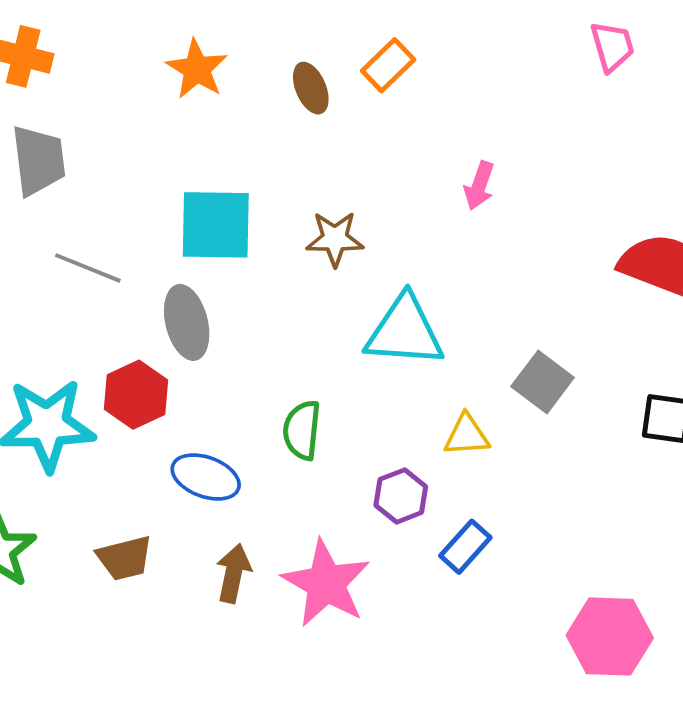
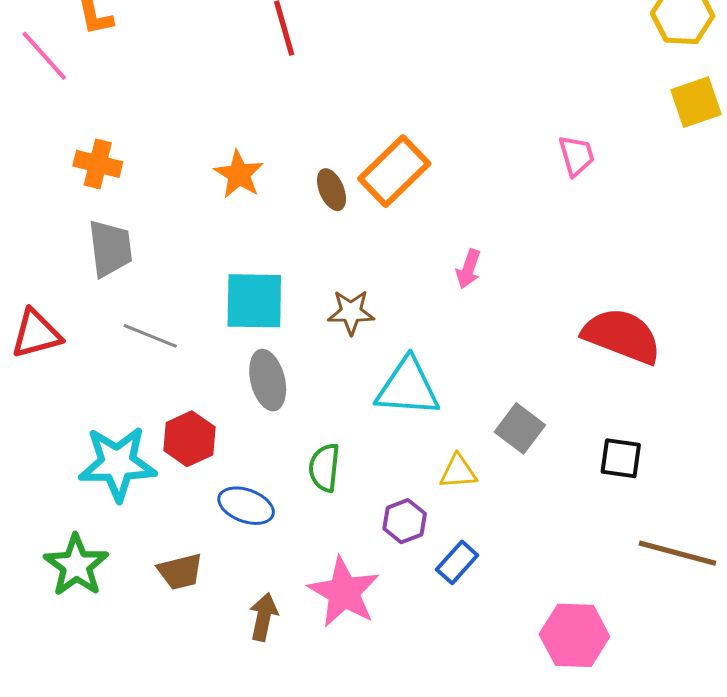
orange rectangle: (388, 65) -> (394, 171), size x1.6
gray ellipse: (187, 322) -> (268, 380), moved
brown arrow: (234, 573) -> (264, 617), moved

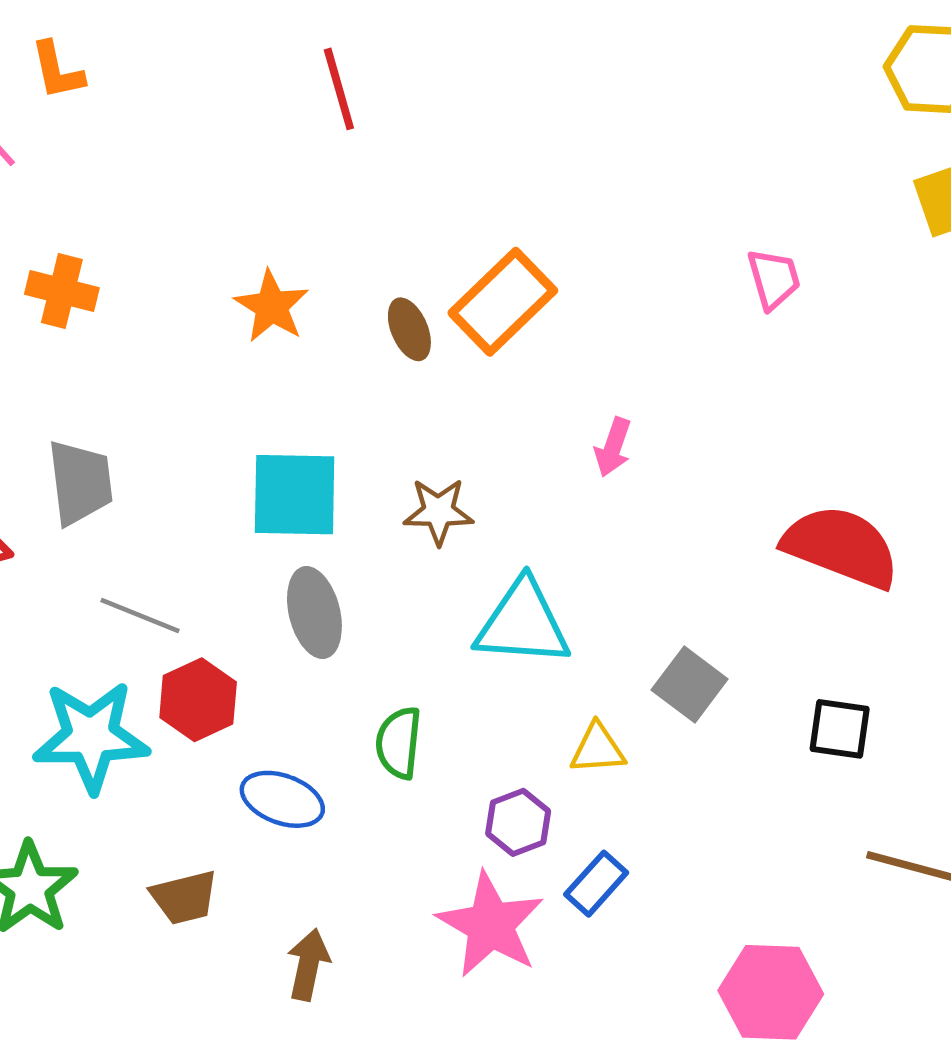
gray trapezoid: (110, 248) -> (80, 482), moved
gray line: (150, 336) -> (140, 616), moved
pink star: (344, 592) -> (491, 925), moved

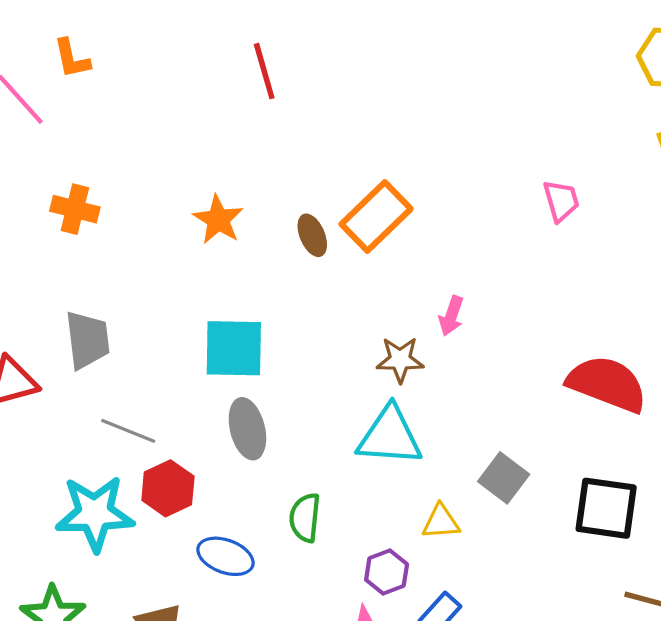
brown star: (438, 511) -> (400, 360), moved
black square: (840, 729) -> (606, 508), size x1.5

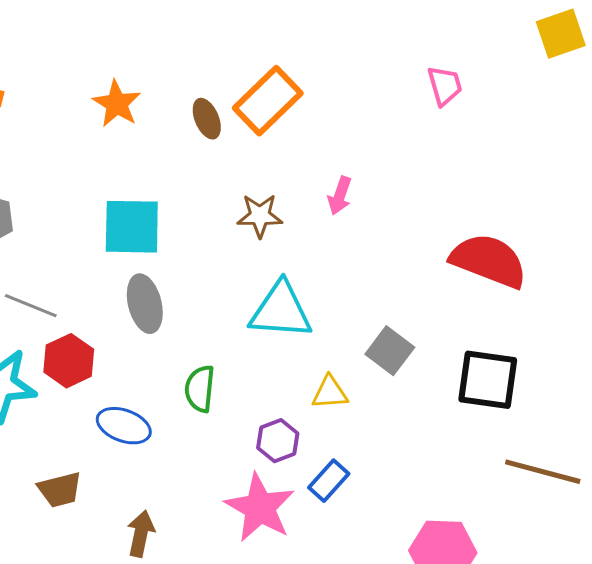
brown star: (400, 360) -> (260, 216), moved

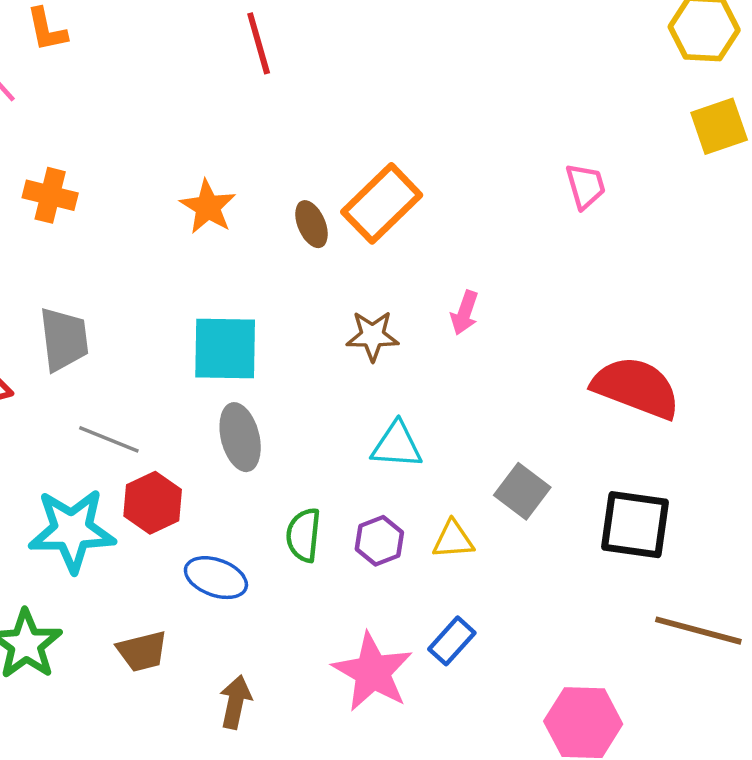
cyan triangle: (281, 311) -> (397, 445), size x0.7
purple hexagon: (278, 441) -> (379, 541), moved

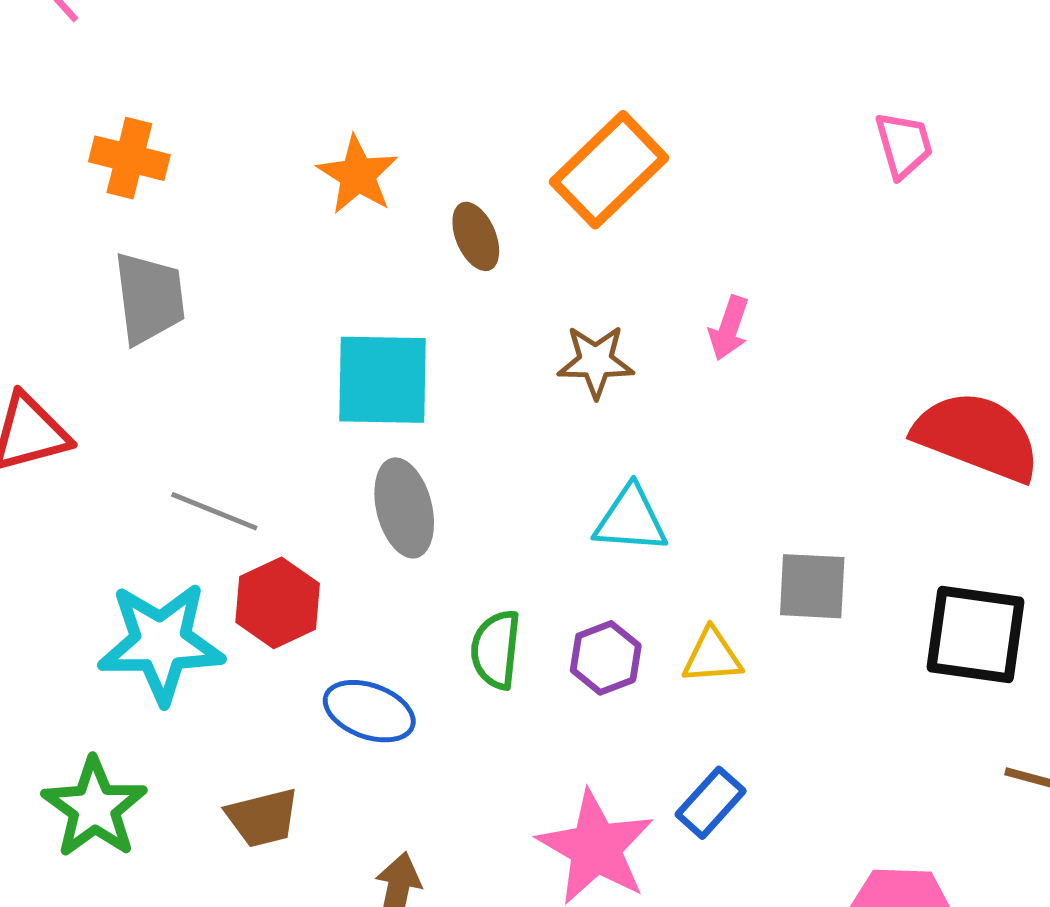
brown ellipse: (311, 224) -> (476, 236), moved
gray trapezoid: (64, 339) -> (149, 298), moved
gray square: (522, 491) -> (812, 586), turned -34

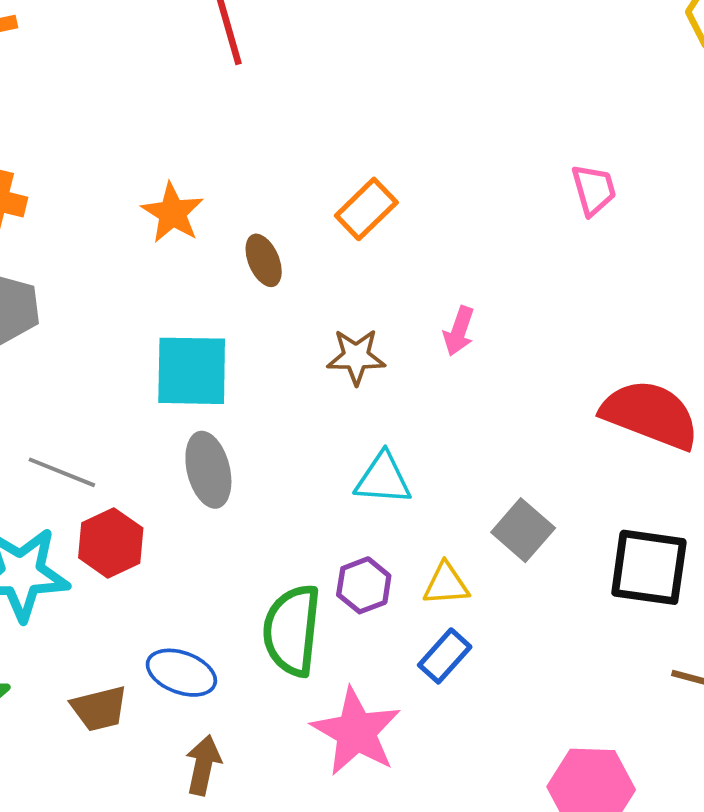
orange rectangle: (609, 170) -> (366, 209), size x0.7
gray square: (812, 586) -> (523, 530), turned 38
green semicircle: (496, 650) -> (292, 630), moved, size x1.5
blue ellipse: (369, 711) -> (181, 673), moved
blue rectangle: (711, 803) -> (445, 656), moved

